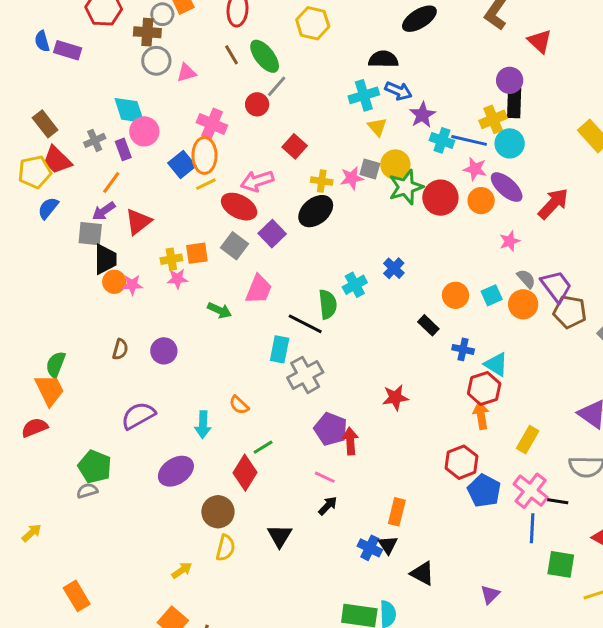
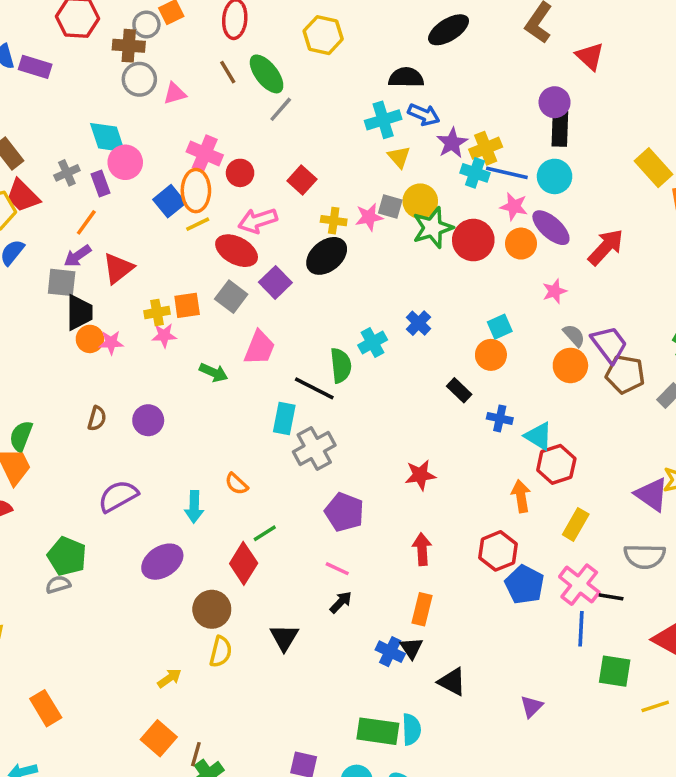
red circle: (257, 104) -> (240, 173), moved
yellow cross: (493, 119) -> (486, 148), moved
cyan square: (492, 295) -> (500, 327), moved
red hexagon: (484, 388) -> (556, 464), moved
red arrow: (350, 441) -> (422, 549), moved

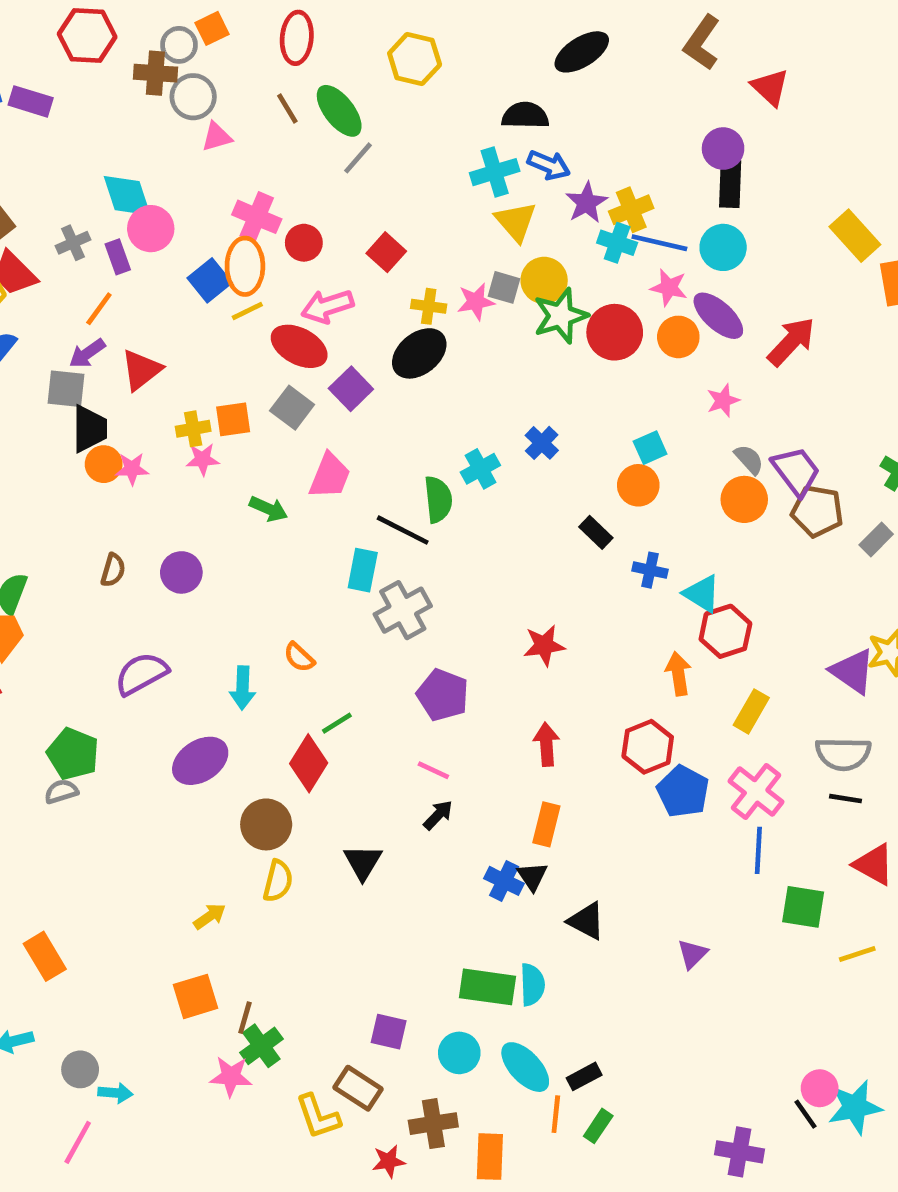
gray circle: (139, 79) -> (193, 97), moved
yellow triangle: (399, 157) -> (516, 222), size x1.4
black line: (611, 597) -> (846, 799), moved
orange square: (159, 738) -> (195, 996), turned 32

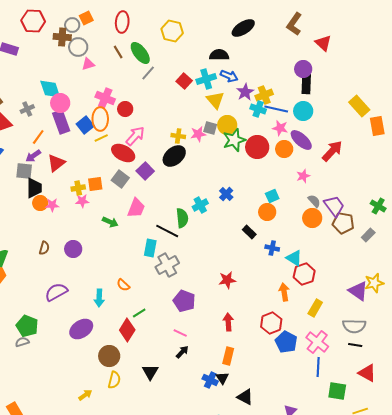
red square: (386, 252) -> (184, 81), moved
purple rectangle: (118, 257) -> (61, 122), moved, size x1.6
pink arrow: (327, 306) -> (135, 136), turned 150

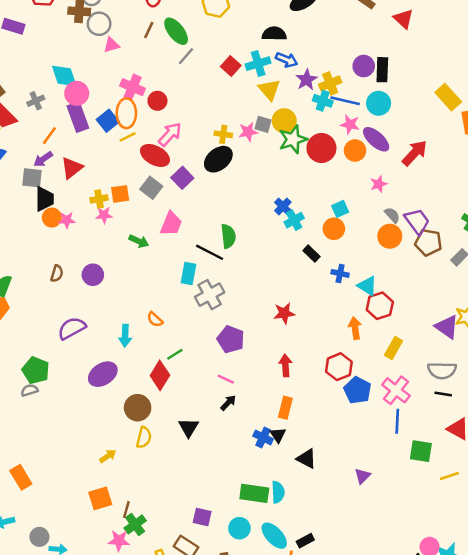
brown line: (118, 52) -> (149, 30), turned 56
purple circle: (303, 69) -> (364, 66), moved
cyan cross: (200, 205) -> (294, 220), moved

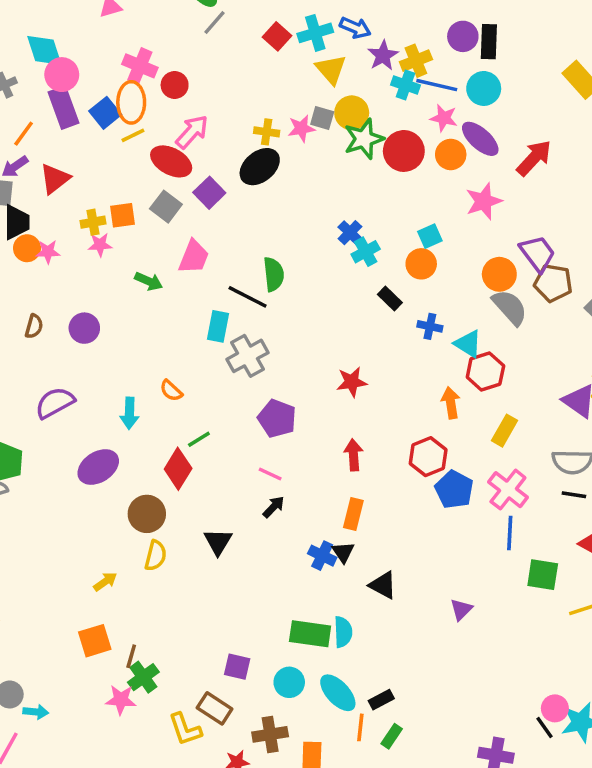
pink star: (379, 184) -> (484, 201), size x1.5
gray semicircle: (392, 215) -> (510, 307), moved, size x1.6

